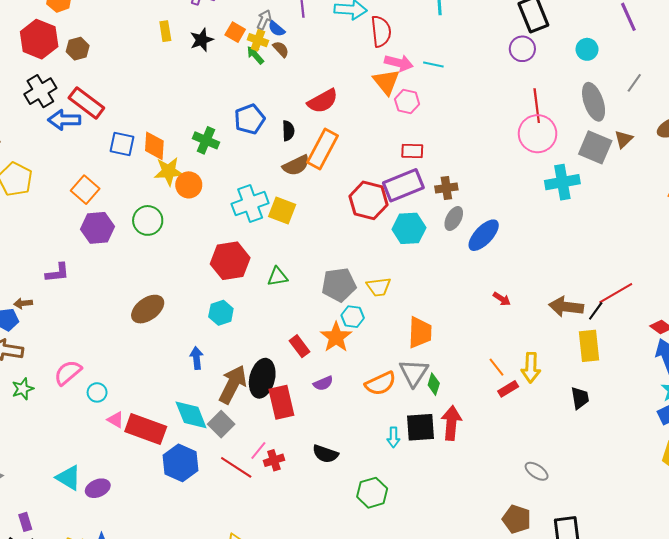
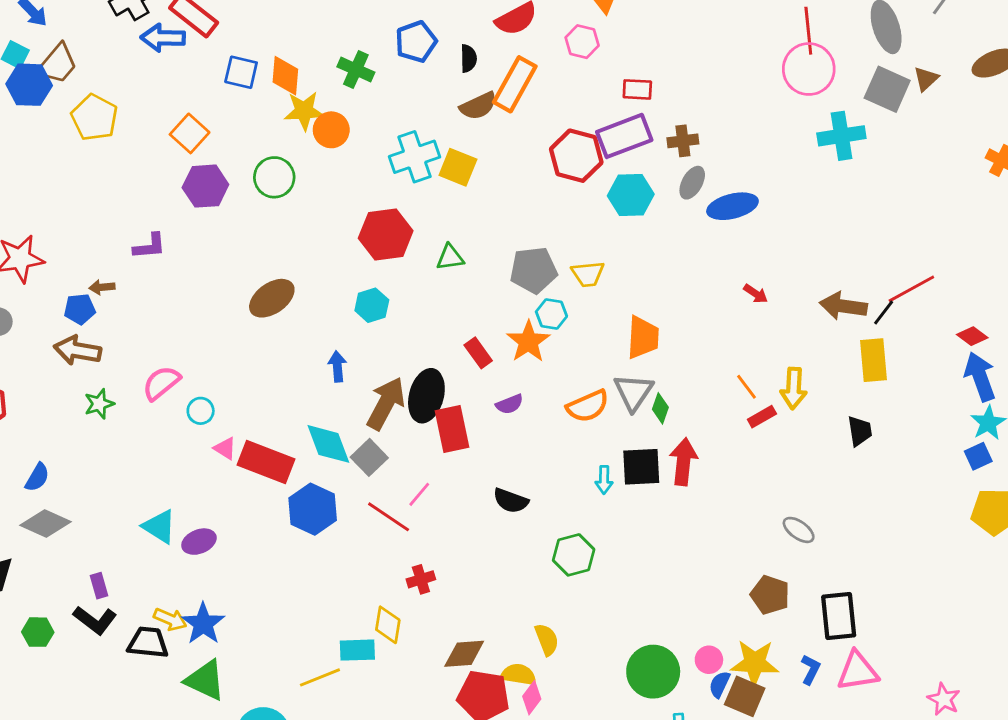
pink hexagon: (407, 102) -> (582, 42), moved
blue ellipse: (484, 235) -> (733, 206), turned 32
red cross: (274, 460) -> (421, 579), moved

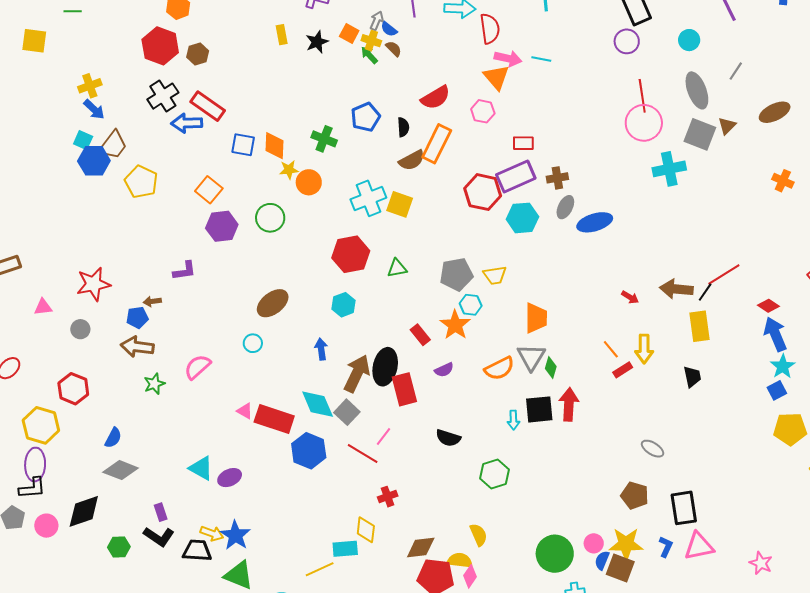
yellow star: (304, 111) -> (289, 170), size x0.7
red arrow: (756, 294) -> (630, 297), moved
cyan circle: (201, 411) -> (253, 343), moved

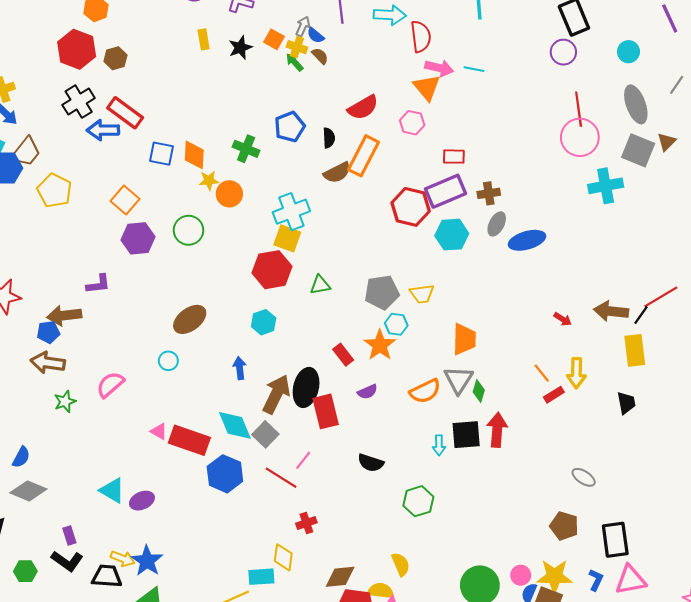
yellow square: (400, 204) -> (287, 238), moved
brown arrow: (152, 301) -> (64, 315), size x1.8

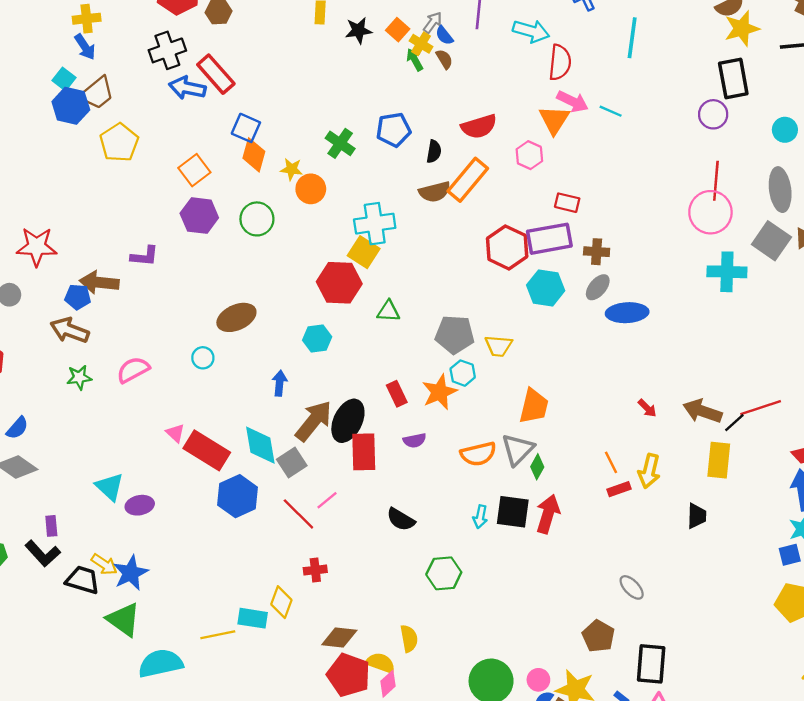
orange diamond: (194, 155) -> (254, 155), moved

